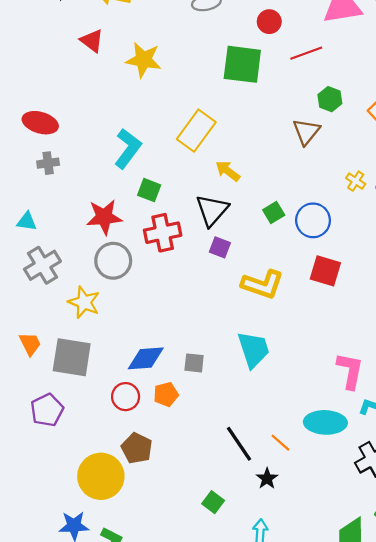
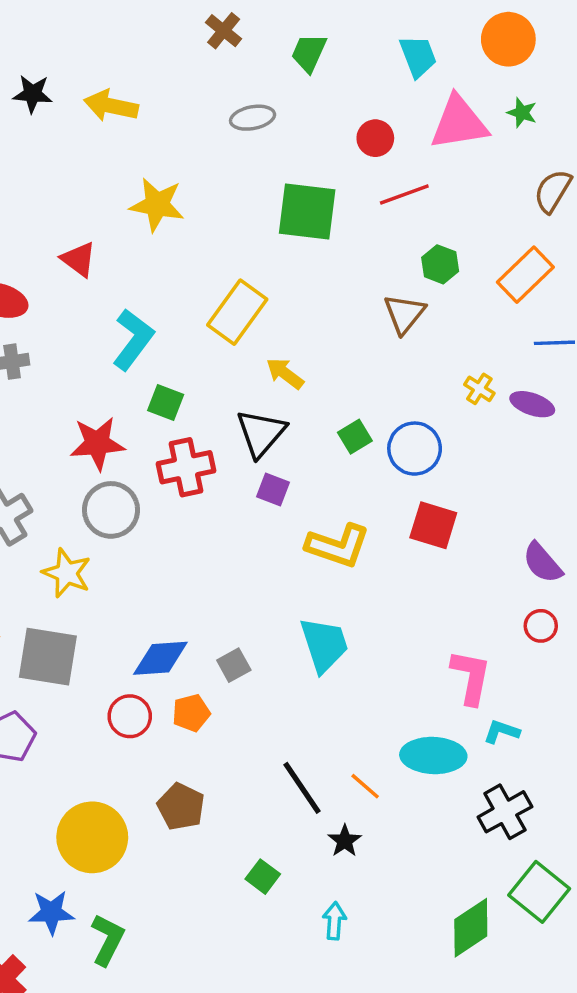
red circle: (269, 22) -> (375, 138), moved
red triangle: (92, 41) -> (79, 259), moved
gray square: (194, 363) -> (234, 665), turned -35
brown pentagon: (137, 448) -> (181, 807), moved

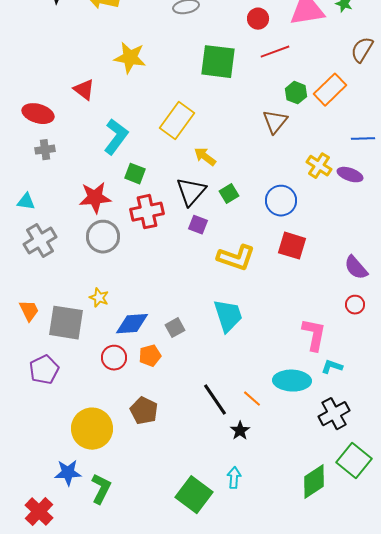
orange rectangle: (525, 275) -> (330, 90), moved
yellow cross: (479, 389) -> (319, 166), size x1.4
green square: (355, 437) -> (229, 194), moved
yellow star: (67, 573) -> (99, 298), moved, size x0.7
green square: (263, 877) -> (194, 495), moved, size x1.8

